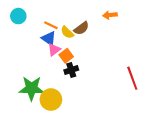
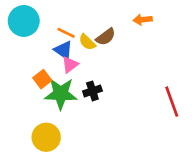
cyan circle: (18, 16) -> (24, 21), size x1.5
orange square: (66, 56) -> (42, 79), moved
green star: (32, 88) -> (61, 94), moved
yellow circle: (51, 100) -> (46, 137), moved

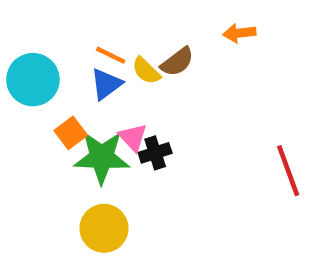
cyan circle: (24, 21) -> (33, 80), moved
blue triangle: (63, 50) -> (106, 84), turned 48
pink triangle: (70, 65) -> (133, 137), moved, turned -36
yellow circle: (46, 137) -> (104, 228), moved

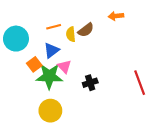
orange line: (111, 55) -> (54, 27), turned -40
yellow semicircle: (146, 71) -> (71, 34), turned 40
blue triangle: (106, 84) -> (51, 50), moved
black cross: (155, 153) -> (90, 83), moved

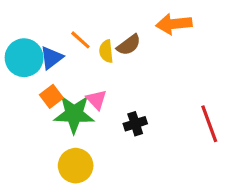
orange arrow: (116, 16) -> (174, 24), size x1.5
orange line: (54, 27) -> (80, 40), turned 56
blue triangle: (51, 50) -> (51, 58), moved

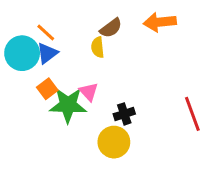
orange line: (80, 40) -> (46, 32), moved
brown semicircle: (129, 45) -> (111, 28), moved
yellow circle: (76, 166) -> (114, 142), moved

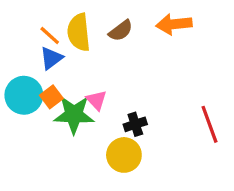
yellow semicircle: (98, 47) -> (79, 32), moved, size x1.6
cyan circle: (22, 53) -> (24, 95), moved

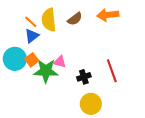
pink triangle: (97, 100) -> (60, 62), turned -32
red line: (210, 124) -> (112, 71), moved
yellow circle: (124, 155) -> (91, 104), moved

